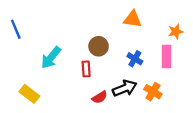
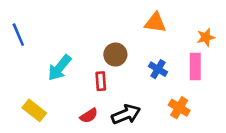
black arrow: (125, 88) -> (126, 114), moved
red semicircle: (100, 97) -> (89, 116), moved

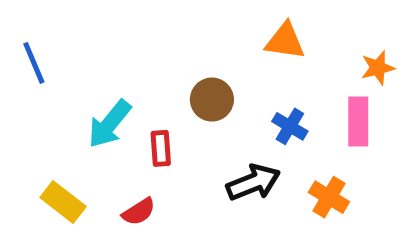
red rectangle: (101, 81) -> (161, 148), moved
black arrow: (126, 114) -> (253, 182), moved
red semicircle: (89, 116) -> (139, 212), moved

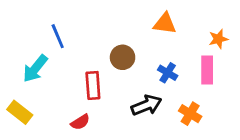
blue line: (34, 63) -> (58, 36), moved
cyan arrow: (109, 124) -> (35, 69), moved
red rectangle: (161, 148) -> (93, 85), size x1.4
yellow rectangle: (63, 202) -> (20, 112), moved

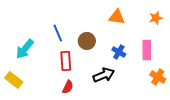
blue line: (58, 36) -> (58, 33), moved
orange star: (218, 39) -> (156, 18), moved
orange cross: (190, 114) -> (158, 77), moved
red semicircle: (80, 122) -> (68, 87), moved, turned -32

